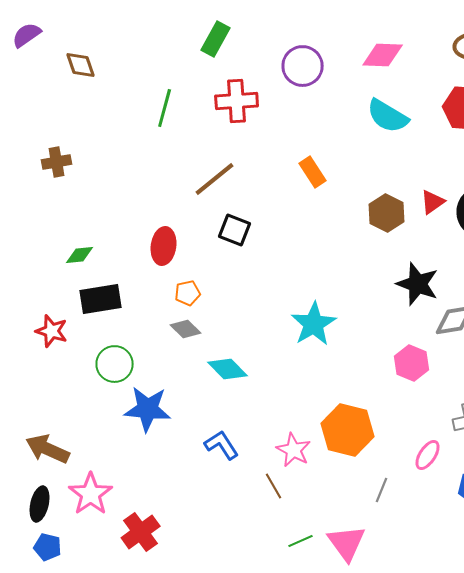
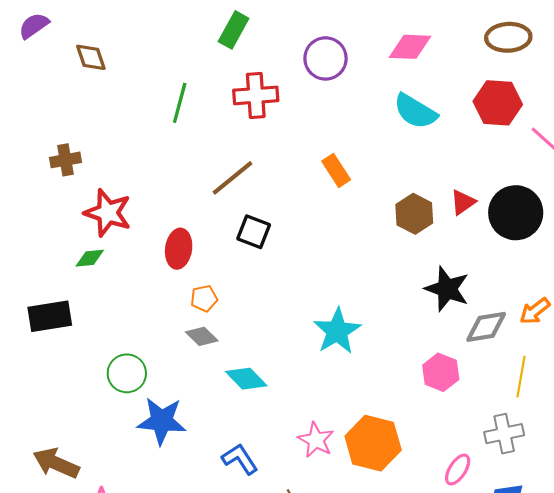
black rectangle: (101, 299) -> (50, 316), moved
red star: (52, 331) -> (108, 213), moved, size x1.4
pink star: (294, 450) -> (316, 440), moved

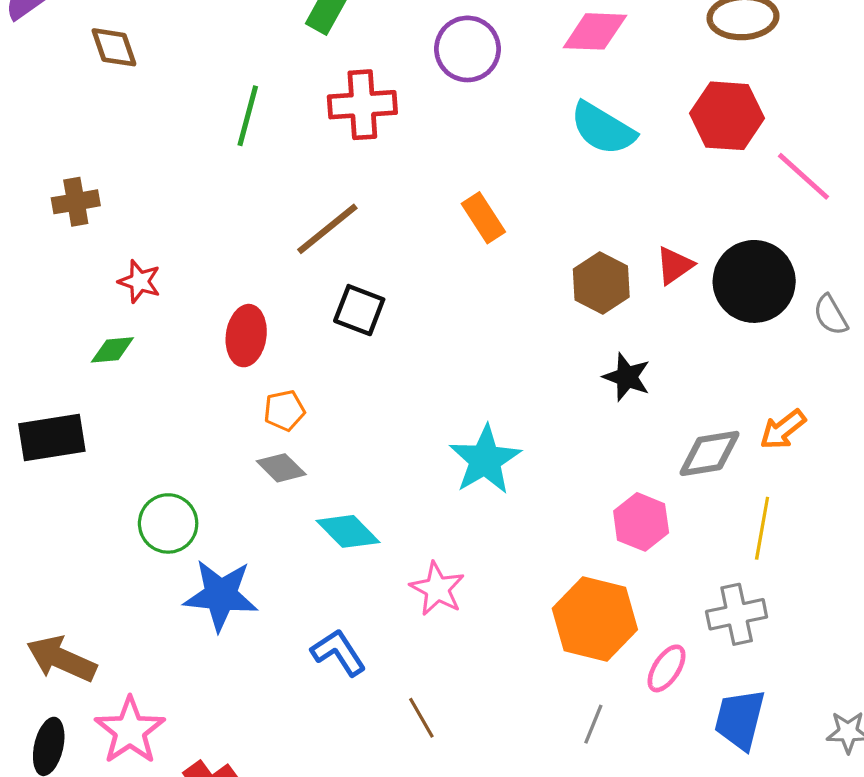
red star: (108, 213) -> (139, 281), size x0.6
black star: (447, 289) -> (627, 377), moved, size x0.7
pink star: (316, 440) -> (437, 589), moved
orange hexagon: (373, 443) -> (595, 619), moved

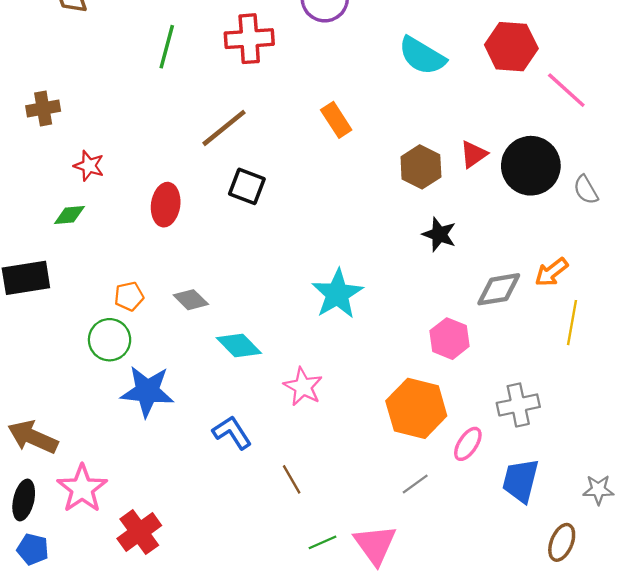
orange pentagon: (284, 410) -> (129, 296), moved
yellow line: (762, 528) -> (572, 323), moved
gray line: (593, 724) -> (415, 484), turned 32

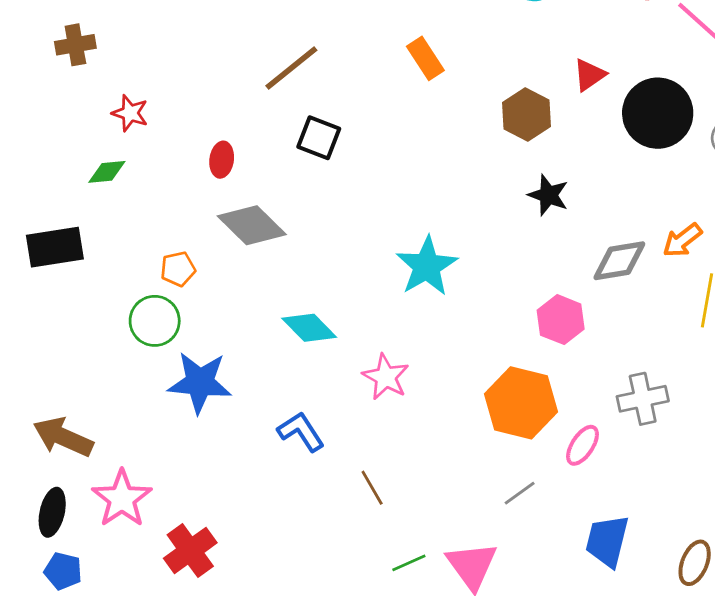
red triangle: (474, 154) -> (589, 75), moved
red ellipse: (166, 205) -> (222, 160), size x0.7
gray diamond: (191, 300) -> (252, 225), moved, size x1.6
blue trapezoid: (521, 481) -> (607, 541), moved

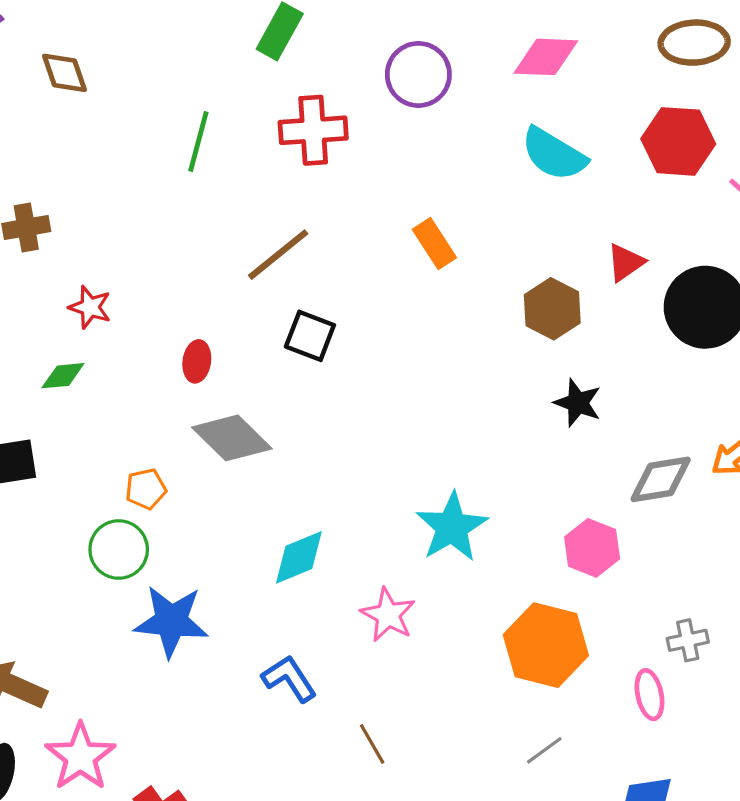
cyan star: (427, 266) -> (452, 527), moved
cyan diamond: (309, 328) -> (299, 557), turned -68
gray cross: (643, 399) -> (688, 640), size x0.7
pink ellipse: (583, 445) -> (649, 695), moved, turned -45

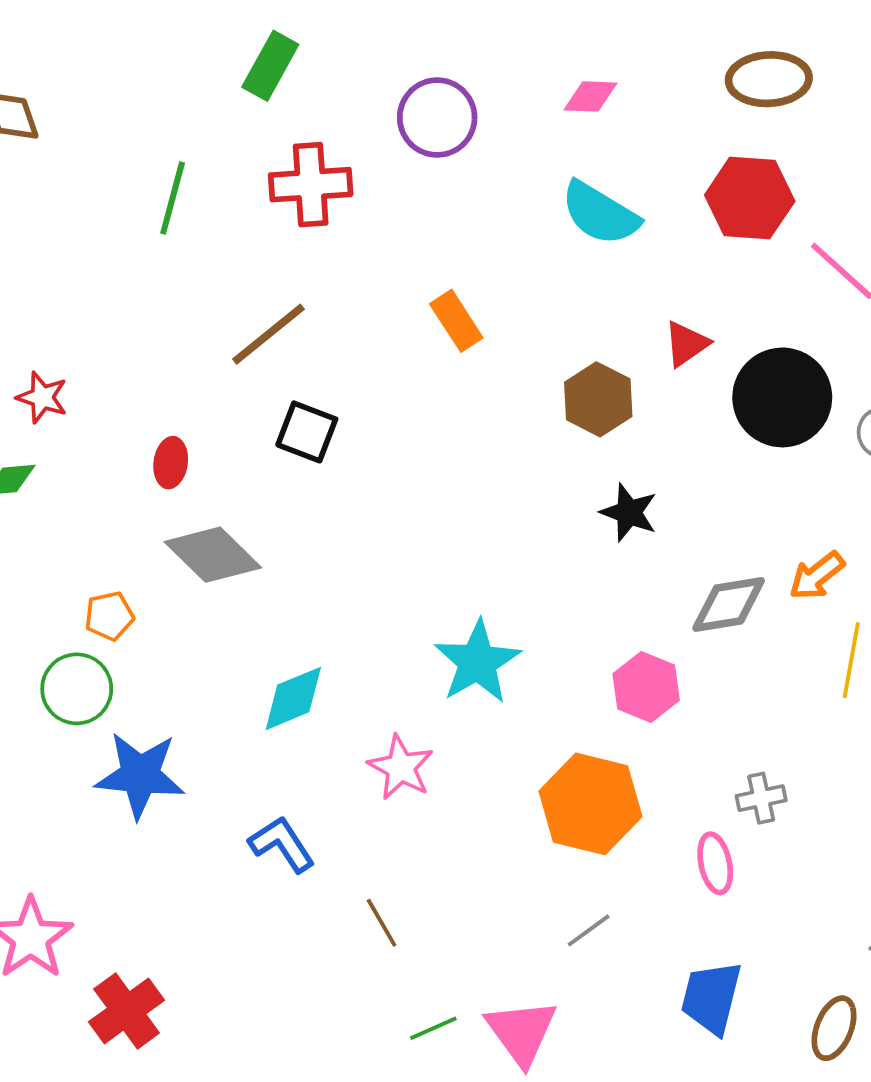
pink diamond: (546, 57) -> (591, 96), size x0.7

